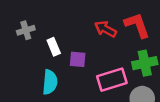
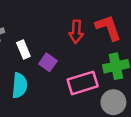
red arrow: (106, 29) -> (76, 32), turned -115
purple square: (78, 59) -> (48, 62), turned 30

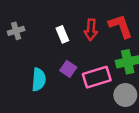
white rectangle: (23, 50) -> (62, 34), moved
purple square: (48, 62) -> (68, 69), moved

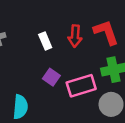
cyan semicircle: (39, 80) -> (20, 107), moved

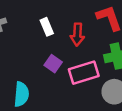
red arrow: (75, 36) -> (77, 34), moved

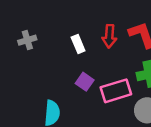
red arrow: (77, 34) -> (109, 36), moved

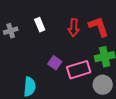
white rectangle: (78, 44) -> (40, 25), moved

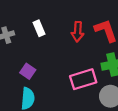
purple square: (55, 63) -> (28, 71), moved

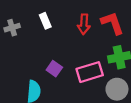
purple square: (28, 71) -> (54, 69), moved

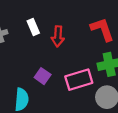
red arrow: (84, 24) -> (58, 36), moved

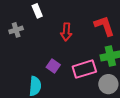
white rectangle: (33, 27) -> (37, 11), moved

